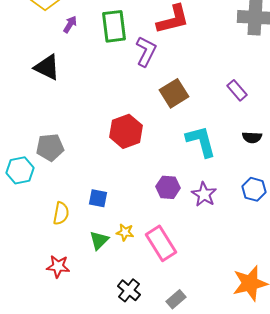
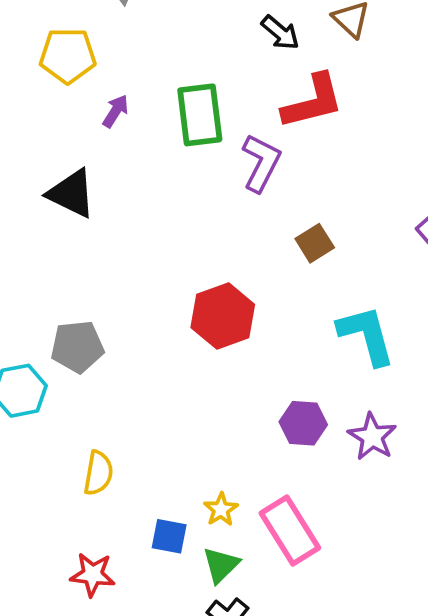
brown square: (174, 93) -> (315, 243), size x0.7
blue square: (98, 198) -> (169, 536), moved
yellow star: (125, 232) -> (221, 509), turned 30
green triangle: (99, 240) -> (221, 565), moved

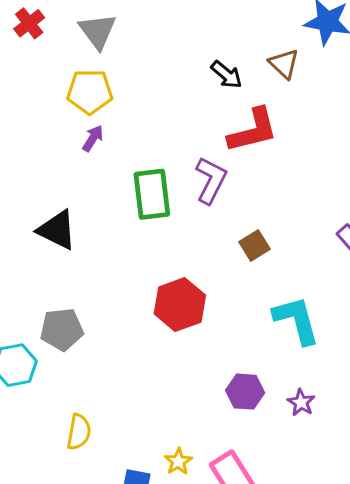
yellow pentagon: (68, 56) -> (90, 92), moved
green rectangle: (200, 115) -> (152, 194), moved
black triangle: (72, 193) -> (57, 230), moved
purple star: (372, 437) -> (301, 402), size x0.7

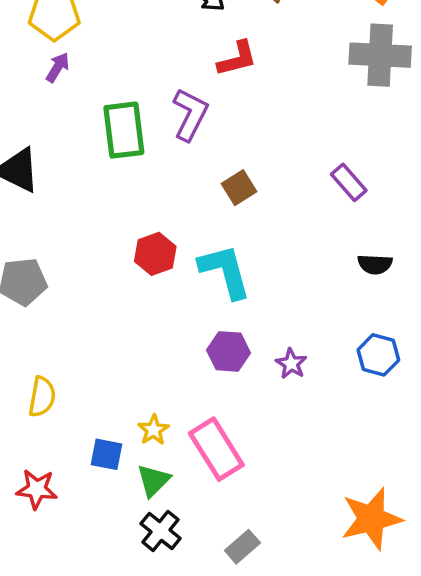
red L-shape: (253, 131) -> (237, 59), size x0.7
red hexagon: (180, 305) -> (155, 254), size x0.7
cyan L-shape: (296, 320) -> (225, 271), moved

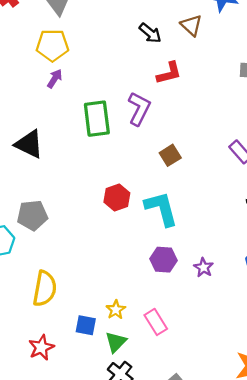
yellow semicircle: (42, 397) -> (45, 289), size x1.4
pink rectangle: (216, 449) -> (156, 322), size x0.7
red star: (37, 489) -> (41, 347), turned -30

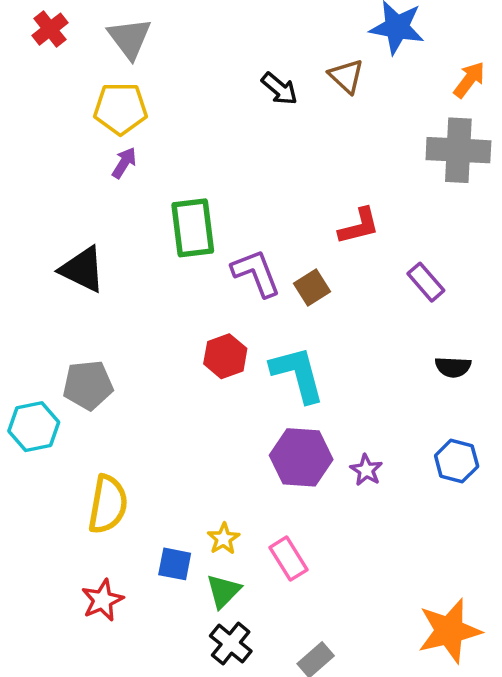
red L-shape: (169, 73) -> (359, 226), moved
purple L-shape: (139, 109) -> (256, 273), moved, turned -48
purple hexagon: (164, 260) -> (301, 457), size x1.4

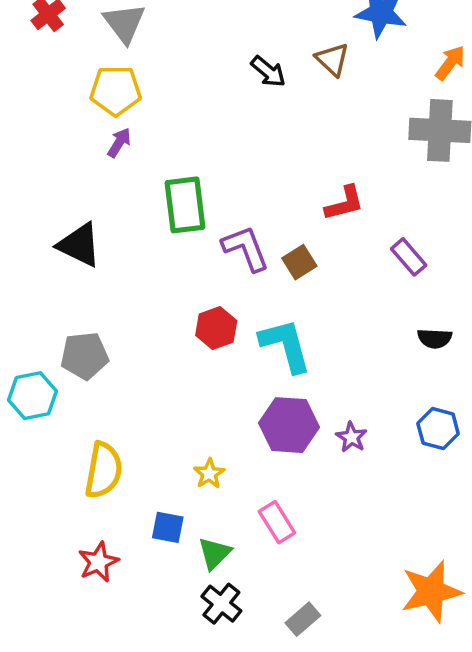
yellow star: (223, 539) -> (209, 474), moved

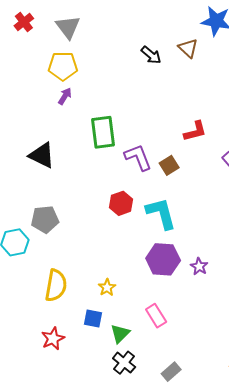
yellow star: (209, 474) -> (107, 287), moved

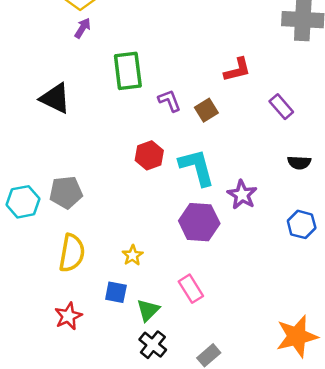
purple L-shape: (138, 157) -> (169, 101), size x0.7
gray pentagon: (45, 219) -> (66, 192), moved
purple star: (199, 266) -> (242, 195), moved, size x1.4

